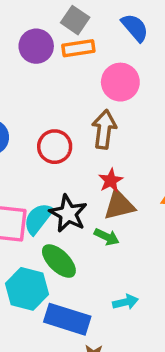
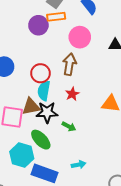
purple circle: (36, 46) -> (38, 25), moved
brown triangle: (119, 205) -> (31, 107), moved
black star: (68, 214) -> (47, 112), turned -30
cyan semicircle: (38, 219) -> (44, 91), moved, turned -30

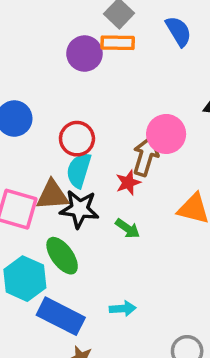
pink circle: (80, 37) -> (166, 134), moved
brown arrow: (69, 64) -> (146, 156), moved
green arrow: (69, 126) -> (128, 228), moved

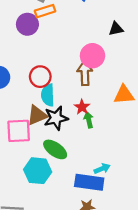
red star: (128, 183) -> (82, 107), moved
green arrow: (128, 228) -> (89, 120), turned -119
blue rectangle: (61, 316) -> (89, 182), moved

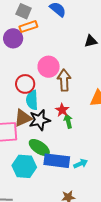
pink circle: (92, 56) -> (49, 67), moved
blue rectangle: (89, 182) -> (57, 161), moved

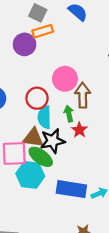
brown triangle: (23, 118) -> (33, 138), turned 30
green arrow: (68, 121) -> (69, 114), moved
green ellipse: (39, 147) -> (41, 157), moved
cyan hexagon: (24, 166) -> (30, 175), moved

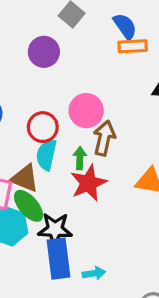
orange rectangle: (43, 31) -> (133, 46), moved
red star: (79, 130) -> (89, 183), size x1.6
black star: (53, 141) -> (55, 229), moved
blue rectangle: (71, 189) -> (59, 259), turned 60

